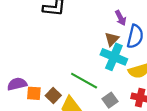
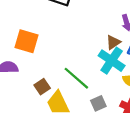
orange square: (34, 93) -> (27, 41), moved, size x1.5

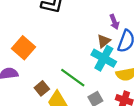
orange square: (27, 41) -> (24, 48), turned 30

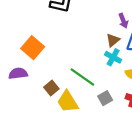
cyan cross: (104, 58) -> (113, 57), size x0.7

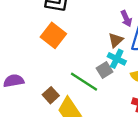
orange square: (33, 48) -> (53, 35), moved
gray square: (105, 98) -> (104, 70), moved

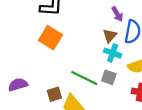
gray square: (104, 70) -> (109, 77), moved, turned -32
brown square: (51, 95) -> (54, 94), turned 32

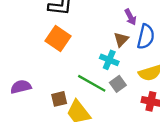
cyan cross: (113, 53) -> (109, 60), moved
gray square: (109, 77) -> (118, 84), turned 32

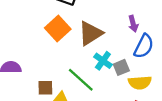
brown triangle: (121, 39) -> (91, 33), moved, size x1.6
gray square: (118, 84) -> (121, 67), moved

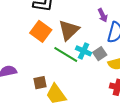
green line: (81, 80) -> (66, 54), moved

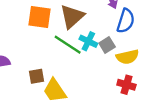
orange square: (41, 31) -> (39, 17), turned -30

